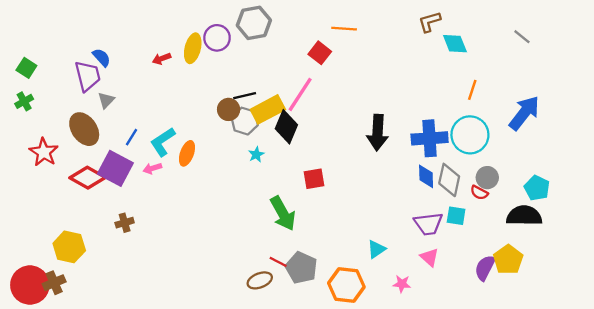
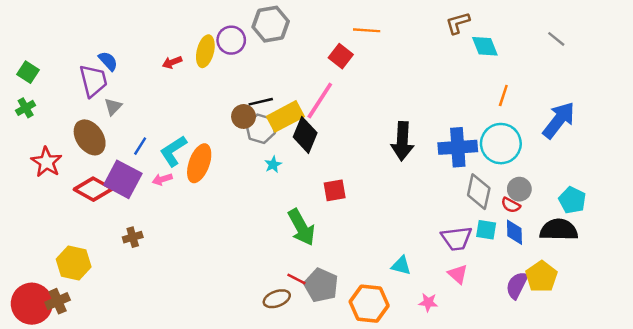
orange ellipse: (187, 153) -> (199, 163), size x1.4
blue diamond: (426, 176) -> (514, 232), moved
cyan triangle: (376, 249) -> (401, 265), turned 48

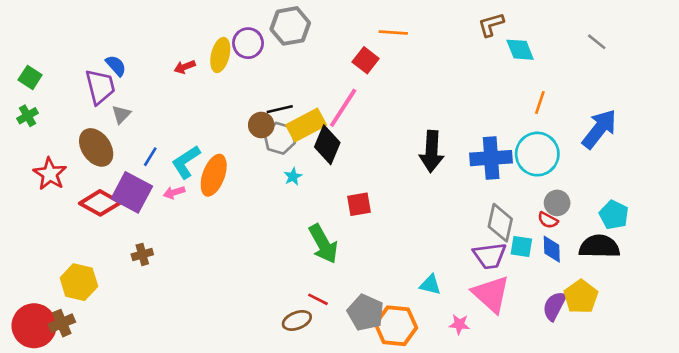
gray diamond: (479, 192) -> (500, 223), moved
pink triangle: (458, 274) -> (491, 294), size x1.8
gray pentagon: (321, 285) -> (366, 313), moved

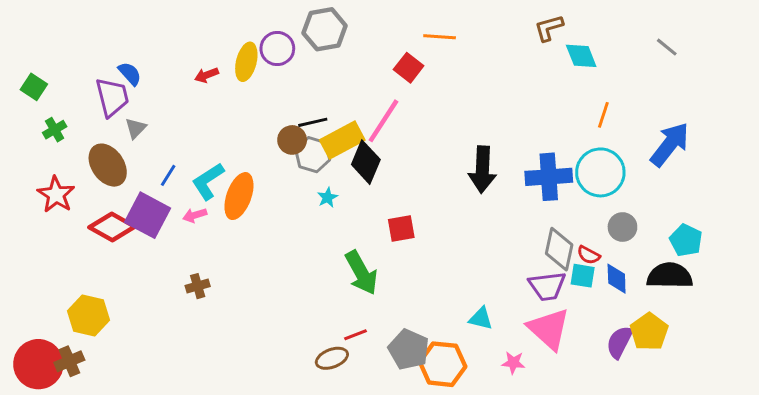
green cross: (27, 116) -> (55, 130), moved
red semicircle: (548, 220) -> (589, 255), moved
brown cross: (142, 254) -> (198, 286), moved
red line: (318, 299) -> (356, 335), turned -48

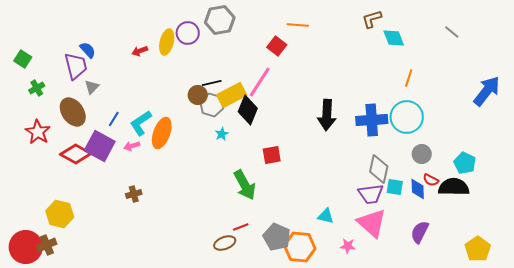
blue arrow: (670, 144) -> (487, 91), moved
red semicircle: (589, 255) -> (431, 180), moved
yellow pentagon: (649, 332) -> (478, 249), moved

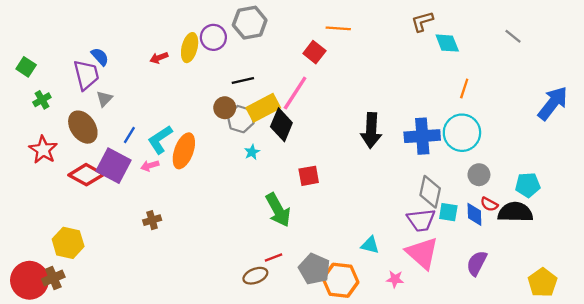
black line: (212, 83) -> (243, 80), moved
cyan pentagon: (465, 163) -> (528, 185), turned -30

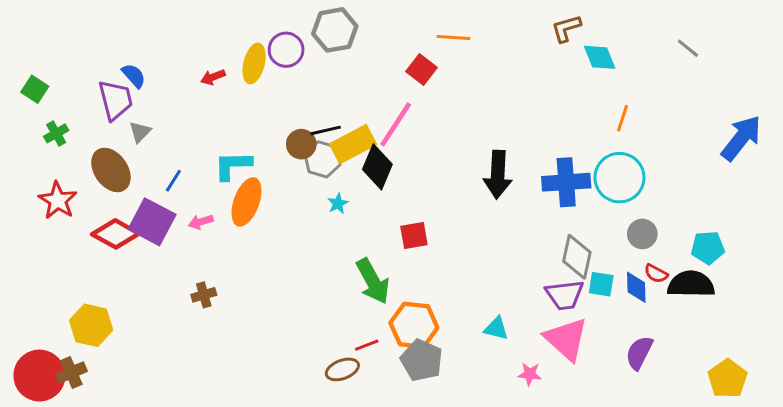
black line: (243, 80) -> (326, 130), moved
cyan L-shape: (160, 140) -> (233, 165), moved, turned 32
orange hexagon: (340, 280) -> (414, 325), moved

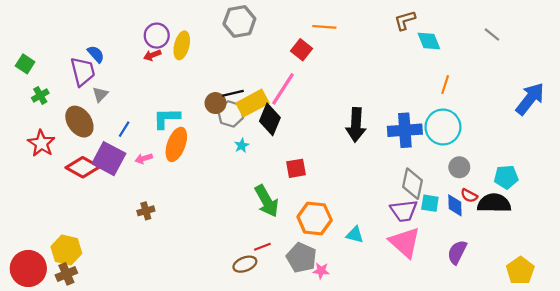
purple circle: (286, 50) -> (157, 36), moved
yellow hexagon: (91, 325) -> (66, 250), moved
orange hexagon: (414, 325) -> (315, 218), moved
brown cross: (71, 372) -> (66, 274), moved
pink star: (530, 374) -> (321, 271), moved

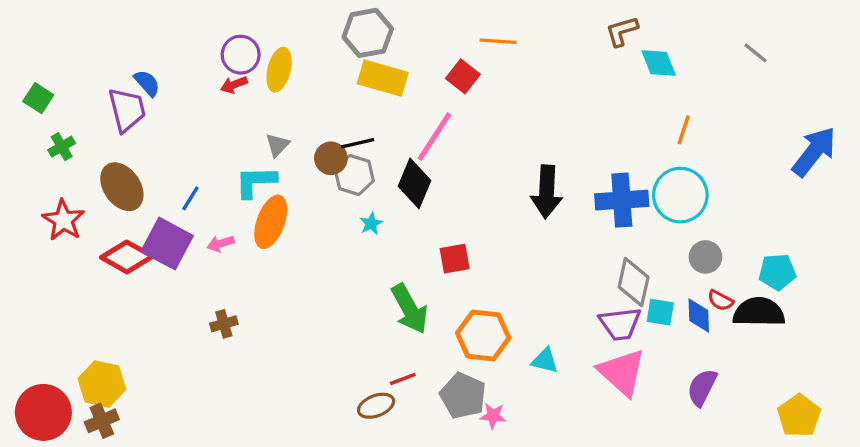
gray triangle: (100, 94) -> (277, 145), moved
yellow rectangle: (252, 103) -> (383, 78), moved, turned 44

